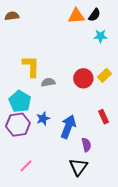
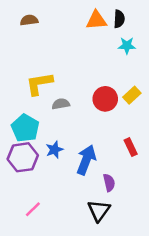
black semicircle: (94, 15) -> (119, 19), turned -32
brown semicircle: (12, 16) -> (29, 20), moved
yellow L-shape: (31, 66) -> (39, 84), turned -100

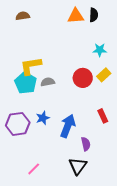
cyan star: (127, 46) -> (100, 50), moved
cyan pentagon: (25, 128) -> (26, 83), moved
pink line: (33, 209) -> (34, 169), moved

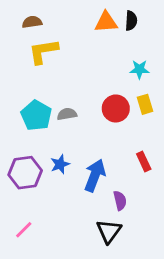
yellow L-shape: (31, 66) -> (43, 51), moved
yellow rectangle: (104, 75) -> (145, 104), turned -64
pink line: (34, 169) -> (24, 230), moved

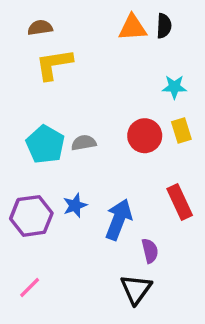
red rectangle: (144, 161) -> (180, 202), size x1.4

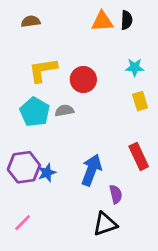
yellow L-shape: (54, 64) -> (43, 70), moved
red circle: (145, 136) -> (83, 79), moved
blue star: (75, 205) -> (47, 173), moved
black triangle: (136, 289) -> (105, 224), turned 35

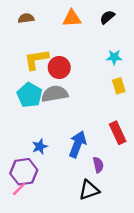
black semicircle: (127, 20) -> (107, 17), turned -133
orange triangle: (102, 21) -> (72, 18), moved
red circle: (83, 79) -> (59, 67), moved
gray semicircle: (64, 111) -> (55, 94), size x1.6
purple hexagon: (24, 167) -> (24, 172), moved

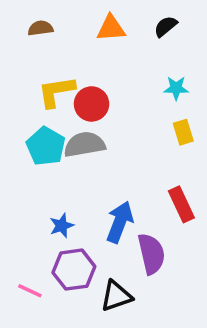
purple semicircle: (98, 165) -> (151, 254), size x1.6
purple hexagon: (24, 172) -> (74, 270), moved
pink line: (19, 189) -> (30, 291), turned 70
black triangle: (89, 190) -> (116, 296), moved

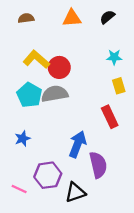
yellow L-shape: (56, 92) -> (36, 59), turned 50
red rectangle: (181, 204) -> (110, 117), moved
blue star: (62, 226) -> (23, 139), moved

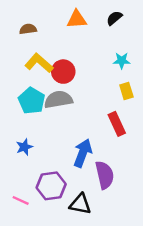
brown semicircle: (26, 18) -> (28, 29), moved
black triangle: (75, 192) -> (80, 204), turned 30

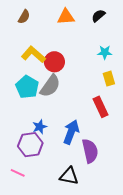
brown semicircle: (28, 29) -> (24, 17), moved, turned 128
gray semicircle: (58, 100) -> (50, 86), turned 135
blue star: (24, 147) -> (40, 127), moved
purple hexagon: (51, 186) -> (30, 145), moved

